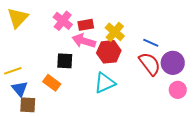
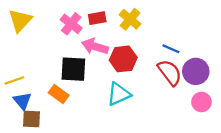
red rectangle: (86, 25) -> (97, 18), moved
yellow cross: (115, 32) -> (130, 19), moved
black square: (65, 61) -> (73, 69), size x1.4

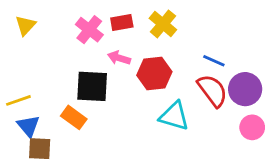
yellow triangle: (20, 20) -> (26, 25), size x0.7
pink arrow: (95, 46) -> (119, 58), size x0.7
cyan triangle: (119, 94) -> (174, 116), moved, turned 40

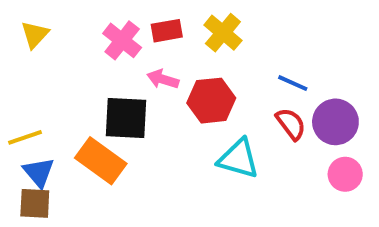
red semicircle: (213, 91) -> (291, 124), size x0.7
orange rectangle: (74, 117) -> (101, 161), size x1.4
brown square: (40, 149) -> (35, 203), moved

